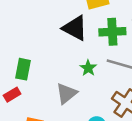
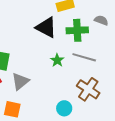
gray triangle: (66, 93) -> (20, 81), moved

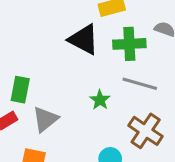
green star: (57, 60) -> (100, 100), moved

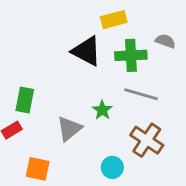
gray triangle: (45, 119) -> (69, 129), moved

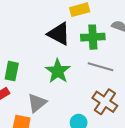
green star: (102, 110) -> (58, 71), moved, size x1.6
gray triangle: (69, 129) -> (37, 103), moved

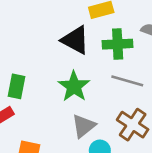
gray triangle: (37, 103) -> (83, 126), moved

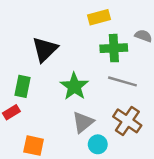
black triangle: (75, 40) -> (45, 49), moved, turned 48

